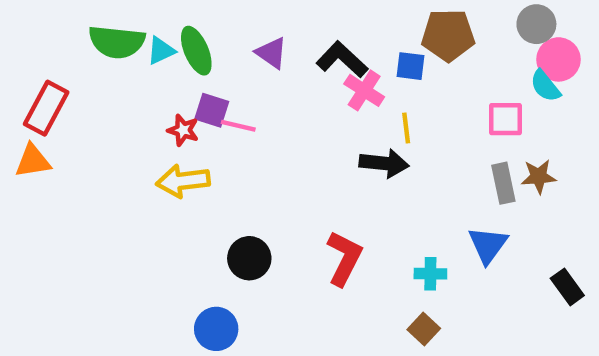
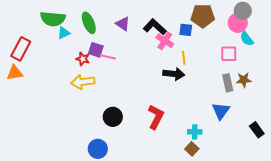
cyan triangle: (161, 51) -> (64, 33), moved
pink circle: (559, 59) -> (238, 23), moved
cyan cross: (430, 274) -> (195, 132), moved

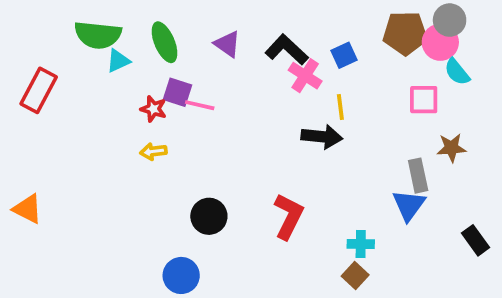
brown pentagon: (203, 16) -> (405, 33), moved
blue square: (186, 30) -> (344, 55), turned -32
orange triangle: (15, 73) -> (28, 209), moved, turned 36
yellow arrow: (83, 82) -> (153, 151), size x0.6
gray rectangle: (228, 83) -> (418, 176), moved

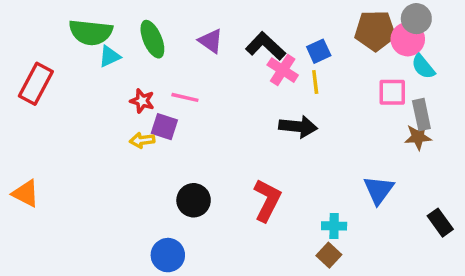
purple square: (177, 92) -> (164, 127), moved
yellow line: (340, 107) -> (315, 82), moved
gray rectangle: (418, 176) -> (421, 115), moved

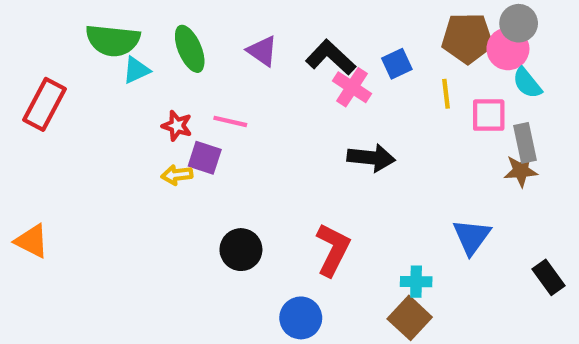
yellow line: (315, 82) -> (446, 94), moved
blue circle: (168, 255) -> (301, 318), moved
brown square: (329, 255) -> (410, 318), size x1.4

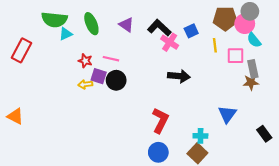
black circle: (241, 250) -> (116, 80), moved
blue circle: (301, 318) -> (158, 152), moved

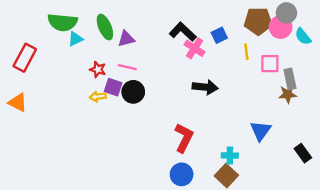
purple triangle: (126, 25) -> (126, 39), moved, turned -49
cyan semicircle: (254, 40) -> (303, 36), moved
orange triangle: (15, 116) -> (18, 102), moved

